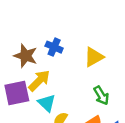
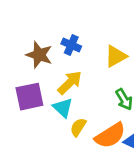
yellow arrow: (39, 81) -> (70, 83), moved

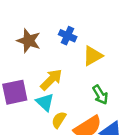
blue cross: (71, 45) -> (68, 36), moved
brown star: (39, 55) -> (29, 41), moved

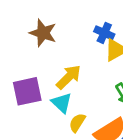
blue cross: (68, 36) -> (104, 33), moved

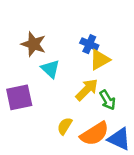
yellow arrow: (69, 77) -> (87, 90), moved
cyan triangle: (62, 103) -> (50, 69), moved

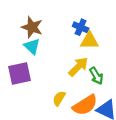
yellow triangle: (100, 60) -> (90, 41), turned 30
cyan triangle: (50, 69) -> (32, 46), moved

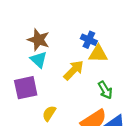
yellow arrow: (78, 67) -> (74, 70), moved
yellow semicircle: (59, 98) -> (49, 113), moved

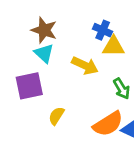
yellow arrow: (74, 70) -> (85, 65), turned 70

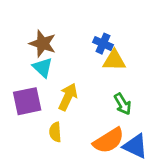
yellow arrow: (85, 65) -> (68, 97), moved, turned -90
yellow semicircle: (56, 116) -> (55, 132), turned -36

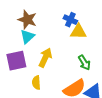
cyan triangle: (43, 67) -> (27, 37), turned 35

